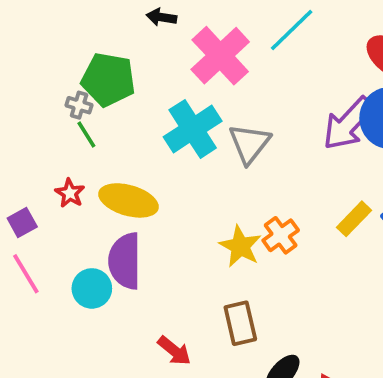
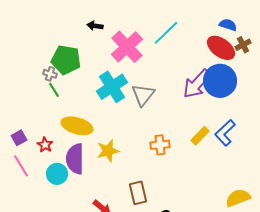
red star: (70, 193) -> (45, 145), moved
orange cross: (281, 235) -> (160, 145), turned 30
yellow star: (240, 246) -> (108, 151), moved, turned 30

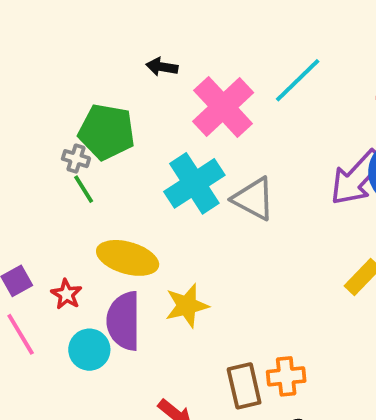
gray triangle: (143, 95) -> (254, 199), turned -40
orange cross: (160, 145) -> (286, 376), moved

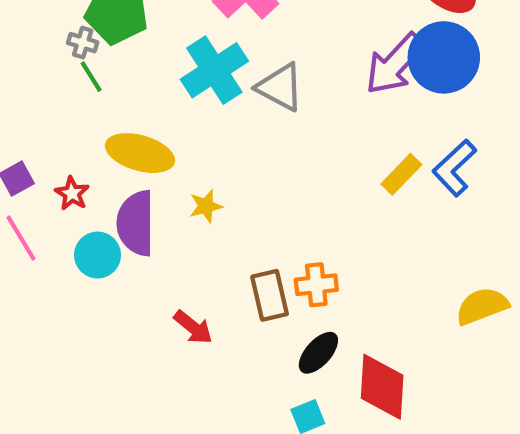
yellow star: (187, 306) -> (206, 206), size x0.7

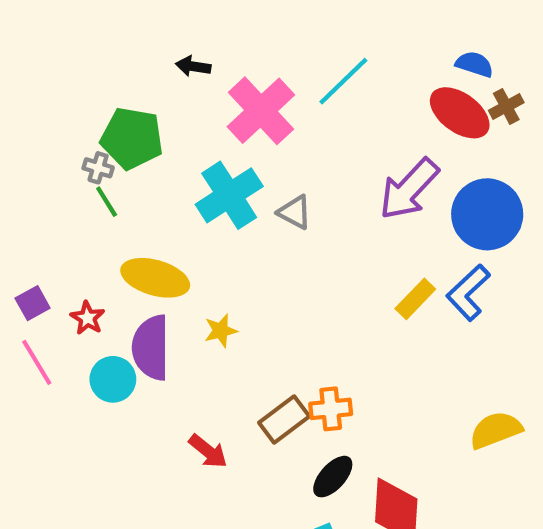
blue circle: (444, 57) -> (487, 214), moved
gray triangle: (280, 87) -> (295, 212), size x0.7
brown rectangle: (270, 295) -> (284, 419), turned 66

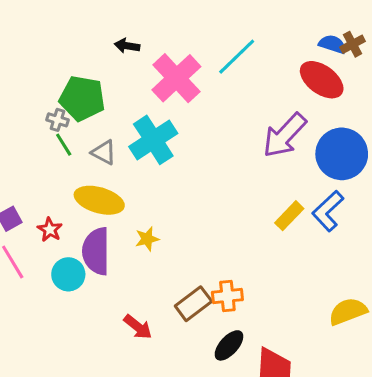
brown cross: (506, 106) -> (353, 44), moved
gray triangle: (295, 212) -> (104, 152), moved

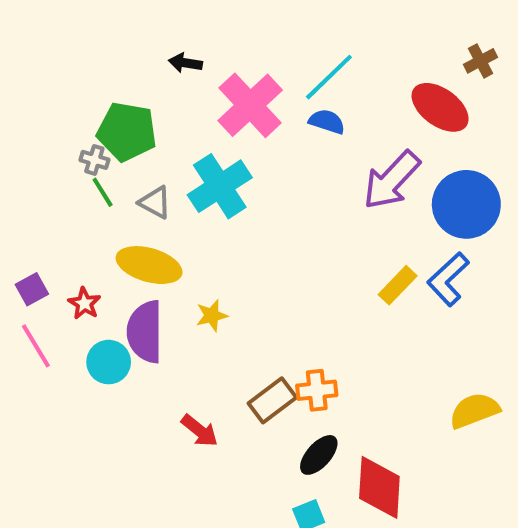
blue semicircle: (332, 44) -> (327, 122), moved

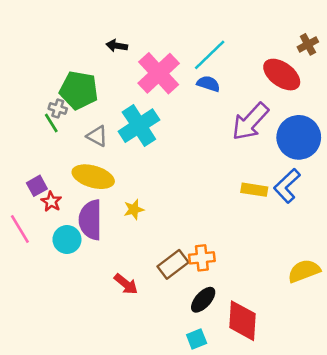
green line: (103, 192) -> (51, 123), moved
yellow rectangle: (398, 285) -> (254, 190), turned 55
purple square: (32, 289) -> (37, 186), moved

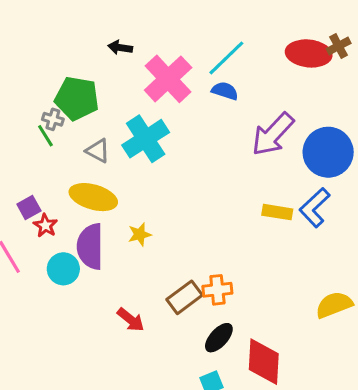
red ellipse: (282, 75) -> (309, 53), moved, turned -30

